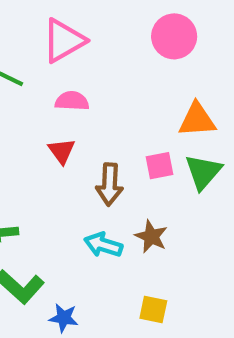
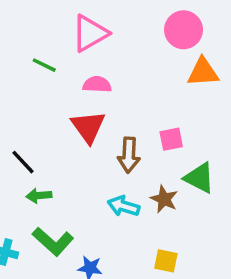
orange triangle: (197, 120) -> (203, 72), moved
red triangle: (62, 151) -> (88, 127), size x1.5
green triangle: (203, 172) -> (199, 178), moved, turned -44

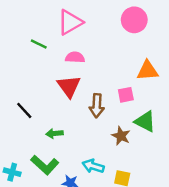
orange triangle: (203, 72) -> (148, 71), moved
green arrow: (39, 196) -> (54, 133), moved
cyan arrow: (124, 206) -> (93, 166), moved

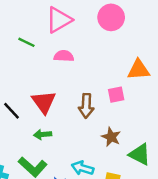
pink circle: (134, 20) -> (111, 17), moved
red triangle: (69, 86) -> (44, 102), moved
green triangle: (145, 121) -> (140, 154), moved

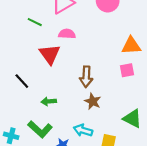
pink square: (116, 95) -> (127, 70), moved
red triangle: (44, 102) -> (50, 54), moved
brown star: (111, 137) -> (93, 101), moved

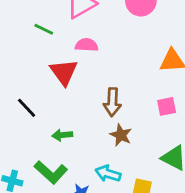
pink square: (127, 70) -> (167, 106), moved

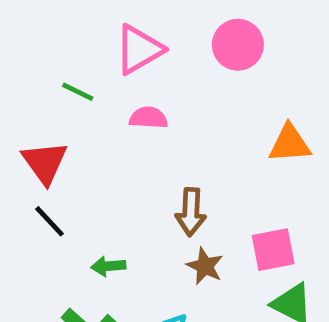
red triangle: (64, 72) -> (45, 162), moved
pink square: (167, 106) -> (273, 250), moved, size x1.4

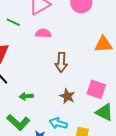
brown arrow: (191, 212) -> (61, 62), moved
pink square: (273, 250) -> (96, 89), turned 30

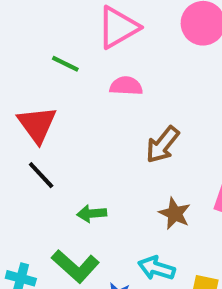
brown arrow: (61, 62) -> (163, 145), turned 36

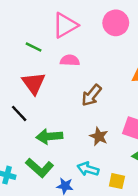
red triangle: (37, 124) -> (34, 83), moved
green arrow: (92, 214) -> (49, 136), size x1.5

